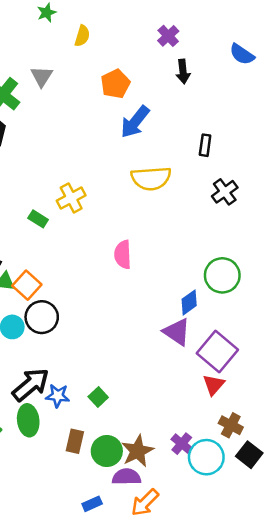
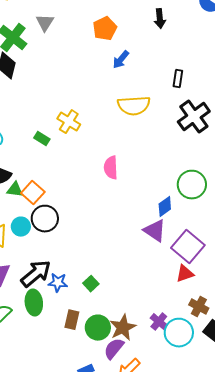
blue arrow: (135, 122) -> (121, 60), size x0.7
black cross: (225, 192) -> (194, 117), size x1.5
yellow cross: (71, 198) -> (69, 122), turned -30
red triangle: (214, 385) -> (185, 274), turned 30
purple semicircle: (126, 477) -> (114, 349), turned -50

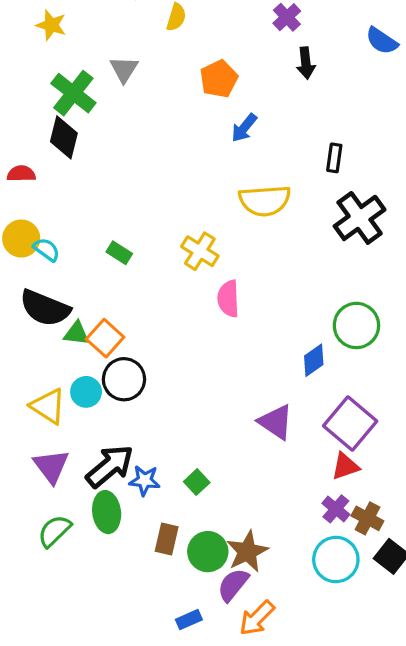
yellow cross: (69, 122) -> (200, 251), moved
purple triangle: (155, 231) -> (276, 422), moved
purple cross: (159, 322) -> (336, 509), moved

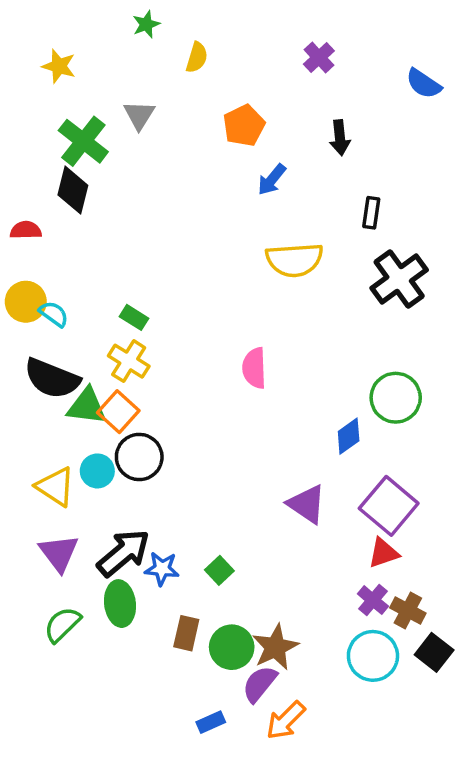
black arrow: (306, 63) -> (340, 138), moved
yellow cross: (200, 251) -> (129, 361), moved
green triangle: (77, 333) -> (87, 406), size x1.4

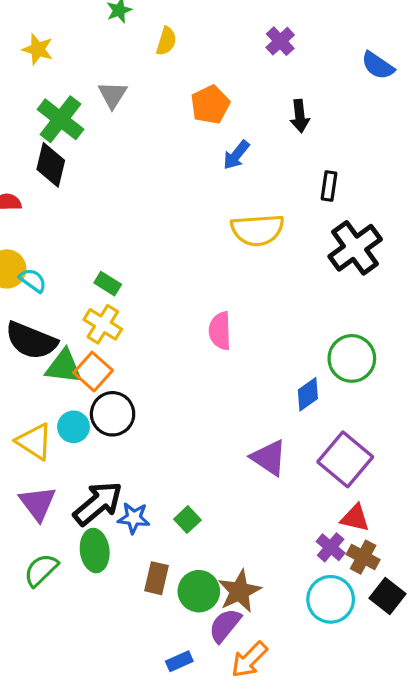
red triangle: (383, 553) -> (355, 518), moved, turned 32

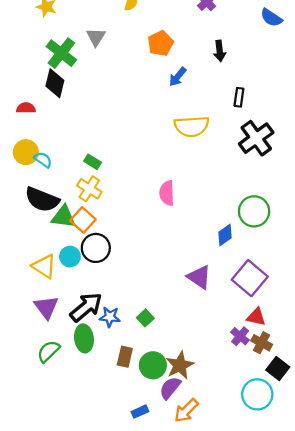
cyan circle: (331, 599) -> (257, 394), moved

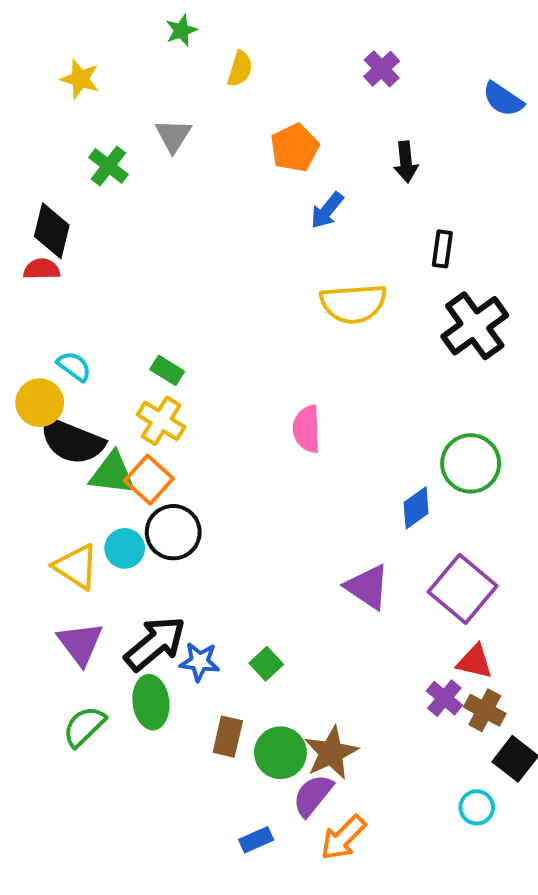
green cross: (61, 53) -> (108, 166), size x0.7
black diamond: (55, 83) -> (52, 231), moved
yellow circle: (26, 152) -> (40, 403), moved
cyan circle: (257, 394) -> (477, 807), size x0.6

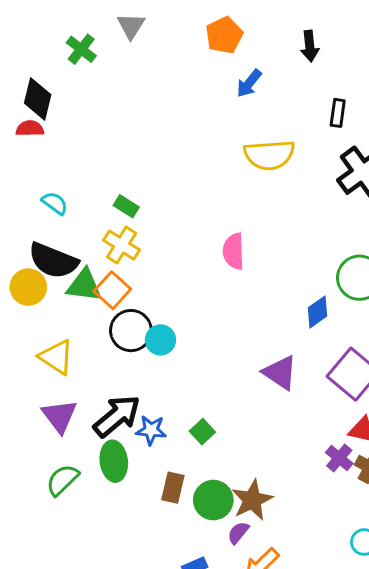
yellow circle: (40, 403) -> (28, 287), moved
cyan circle: (125, 548) -> (160, 340), moved
purple semicircle: (313, 795) -> (238, 533), size x0.7

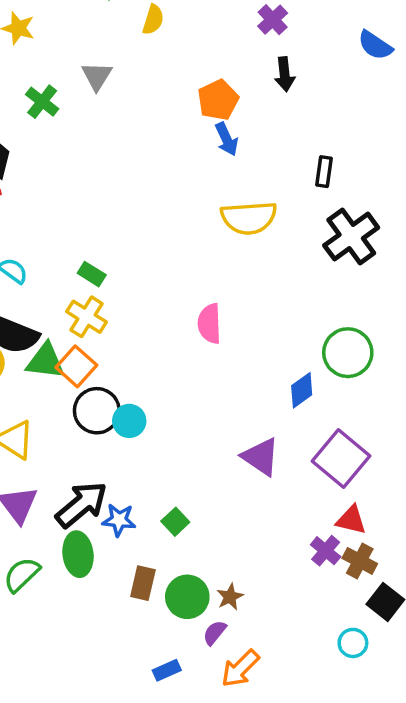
orange pentagon: (224, 35) -> (218, 100), moved
black arrow: (310, 46) -> (285, 74), moved
blue arrow: (249, 83) -> (227, 139), turned -64
brown star: (252, 500) -> (230, 597), size x0.6

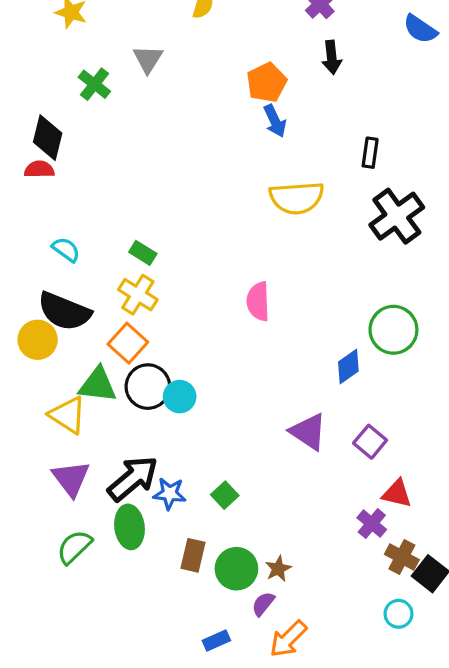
green triangle: (46, 361) -> (98, 385), moved
purple square: (341, 458) -> (370, 442), moved, size x0.6
brown cross: (360, 561) -> (402, 557), moved

